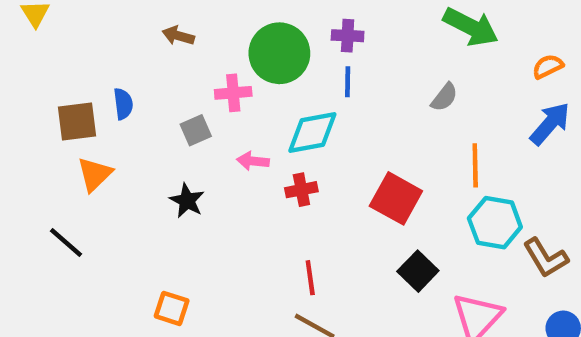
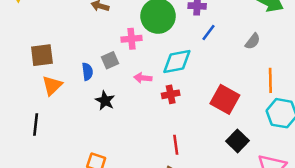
blue line: (348, 82) -> (208, 32), moved, turned 36
blue semicircle: (123, 104) -> (87, 72), moved
black line: (66, 242) -> (36, 125), turned 55

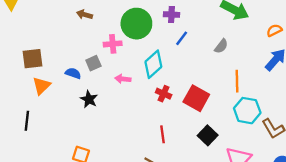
cyan diamond: (177, 61) -> (153, 64), turned -32
blue semicircle: (87, 72) -> (73, 73), turned -63
red cross: (171, 94) -> (164, 94), moved, turned 35
red line: (176, 145) -> (162, 134), moved

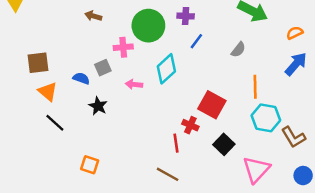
orange triangle: (42, 86) -> (48, 92), turned -36
red cross: (164, 94) -> (190, 125), moved
black line: (27, 121) -> (55, 123), moved, turned -54

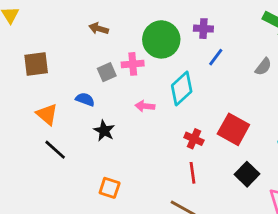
brown square: (38, 63) -> (36, 64), moved
gray square: (103, 68) -> (107, 72), moved
red cross: (190, 125) -> (194, 139), moved
orange square: (90, 165) -> (110, 188), moved

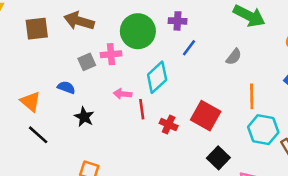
brown arrow: (99, 29) -> (79, 21), size x1.6
brown square: (36, 64) -> (37, 29), moved
red line: (193, 173) -> (142, 109), moved

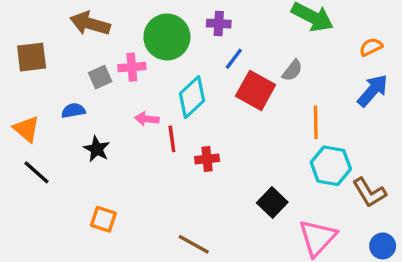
brown square: (37, 29) -> (32, 57), moved
blue semicircle: (66, 87) -> (73, 111), turned -30
red square: (206, 116) -> (256, 90), moved
red cross: (169, 125) -> (207, 159), turned -30

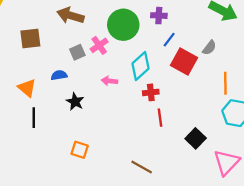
pink cross: (132, 67) -> (99, 45), turned -30
red line: (172, 139) -> (160, 118), moved
red cross: (207, 159) -> (151, 92), moved
black line: (37, 172) -> (34, 118), turned 48

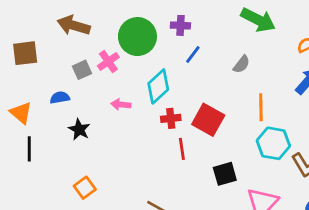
red square: (184, 61) -> (208, 120), moved
black square: (196, 138) -> (225, 174), turned 30
orange square: (80, 150) -> (85, 188), turned 36

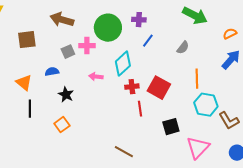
pink cross: (108, 61) -> (87, 46), turned 35
orange square: (85, 188) -> (62, 125), moved

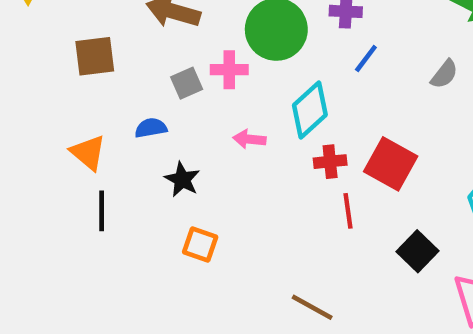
orange square: (62, 125) -> (200, 244), moved, turned -35
black square: (171, 127) -> (417, 251), turned -30

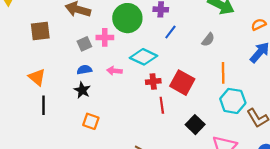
cyan diamond: (310, 110) -> (144, 57), turned 68
blue semicircle: (151, 128) -> (84, 70), moved

